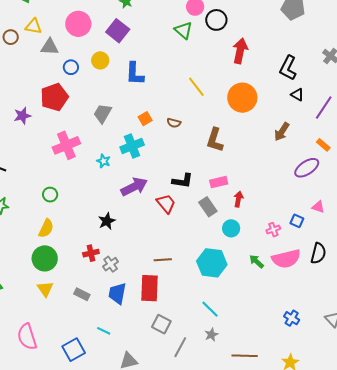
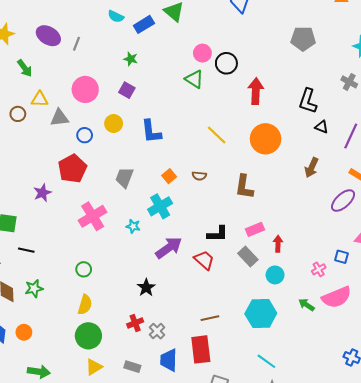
purple square: (118, 31) -> (127, 90), size x0.7
yellow triangle: (45, 289) -> (94, 367), turned 42

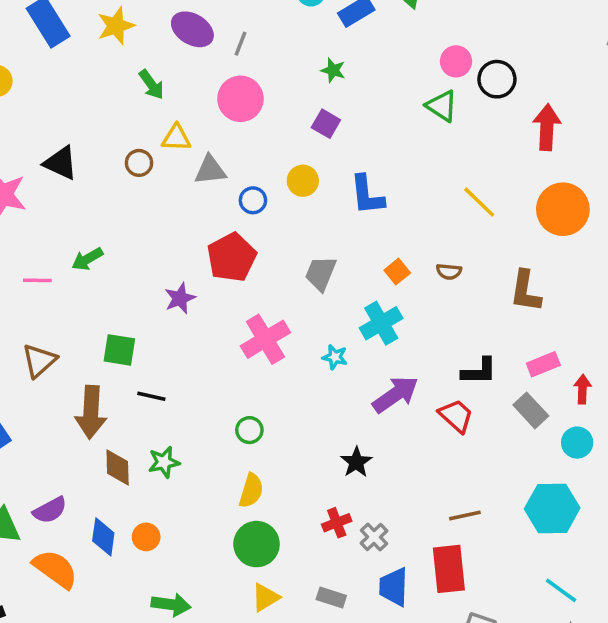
pink circle: (85, 89) -> (240, 99), moved

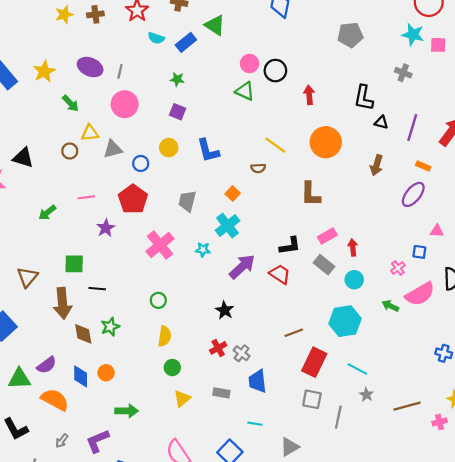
red arrow: (547, 127) -> (309, 95), size x0.7
brown semicircle: (449, 272) -> (258, 168), moved
pink line: (37, 280) -> (86, 197), moved
green circle: (257, 544) -> (172, 368), size x0.6
red rectangle: (449, 569) -> (314, 362), moved, turned 40

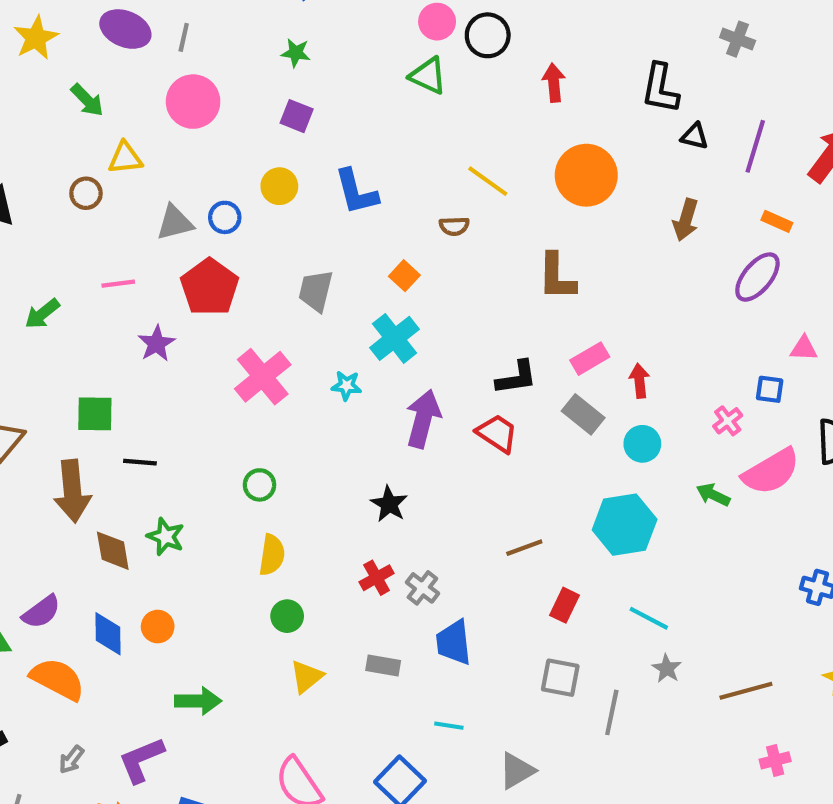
gray triangle: (113, 149) -> (175, 223), moved
purple arrow: (242, 267) -> (423, 419), turned -32
green star: (110, 327) -> (166, 537), turned -30
red rectangle: (314, 362) -> (564, 605), size x0.6
pink cross: (440, 422) -> (775, 760), moved

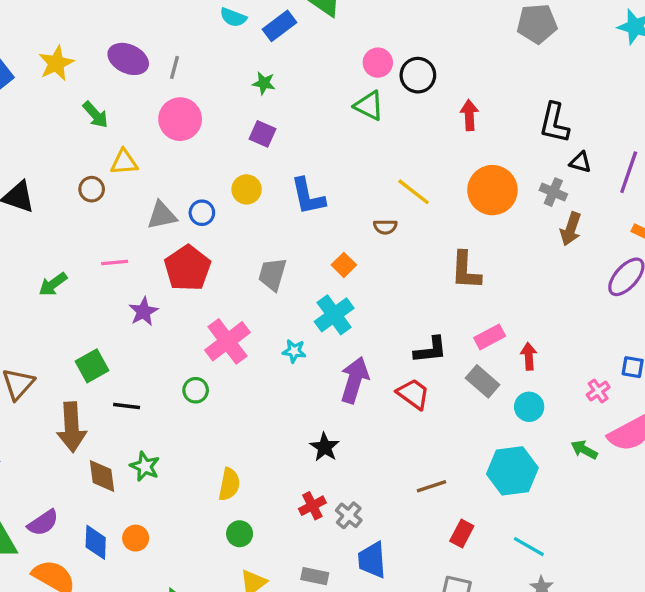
gray cross: (738, 39) -> (553, 192), moved
green square: (95, 414) -> (92, 366), turned -32
green circle: (260, 485) -> (196, 390), moved

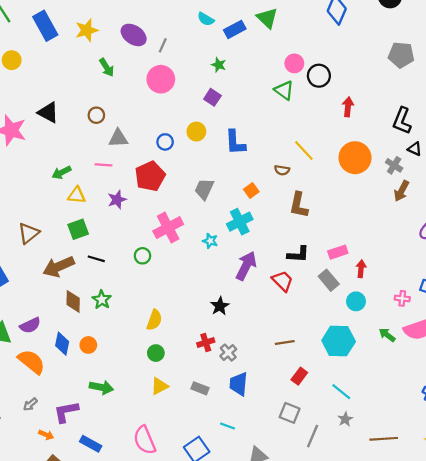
yellow triangle: (124, 162) -> (77, 195), moved
gray triangle: (162, 215) -> (118, 138), moved
brown L-shape: (466, 270) -> (299, 205), moved
pink cross: (598, 391) -> (402, 298), turned 32
brown arrow: (72, 427) -> (59, 267), turned 60

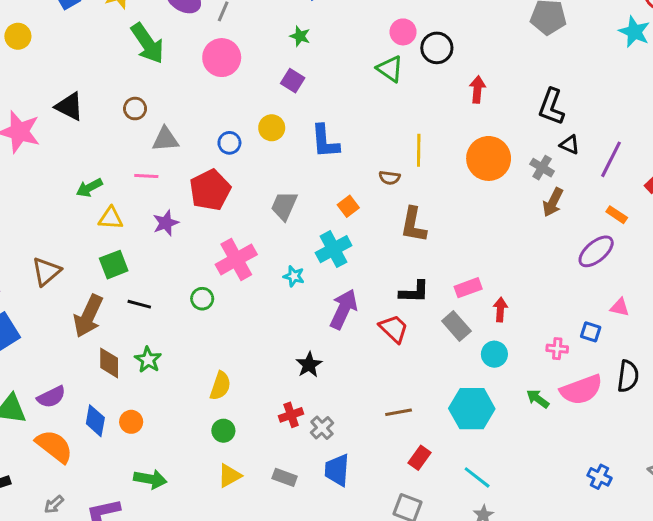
green arrow: (107, 67) -> (148, 43), size x1.6
yellow line: (304, 151) -> (419, 150), turned 45
brown arrow: (59, 267) -> (88, 316), turned -40

